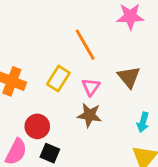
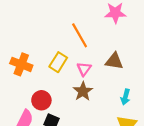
brown triangle: (129, 77) -> (114, 61), turned -42
brown star: (89, 115) -> (83, 91), turned 30

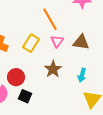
pink triangle: (84, 69) -> (57, 41), moved
cyan arrow: (125, 97) -> (82, 75), moved

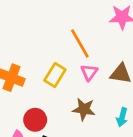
brown star: (53, 69) -> (84, 109), turned -30

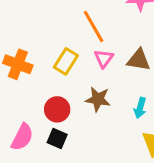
red circle: (35, 120) -> (57, 109), moved

